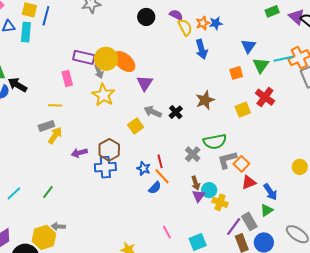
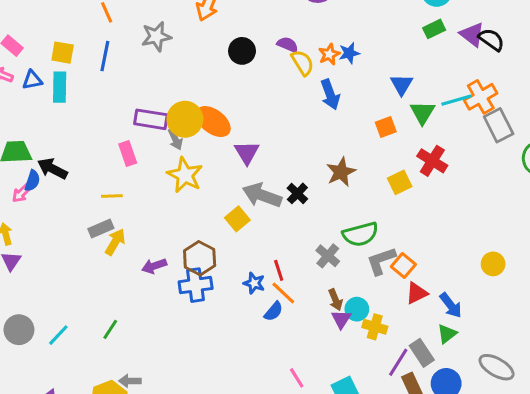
blue line: (46, 16) -> (105, 56), moved
gray arrow: (153, 112) -> (262, 195), size x1.4

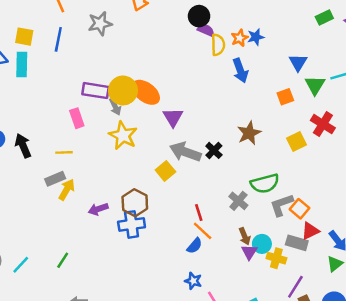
black circle: (242, 51) -> (199, 16), moved
yellow semicircle: (303, 63) -> (218, 45), turned 30
black arrow: (52, 169) -> (23, 146), moved, turned 40
blue star: (254, 283) -> (193, 281), moved
gray rectangle: (422, 353) -> (297, 243), moved, turned -40

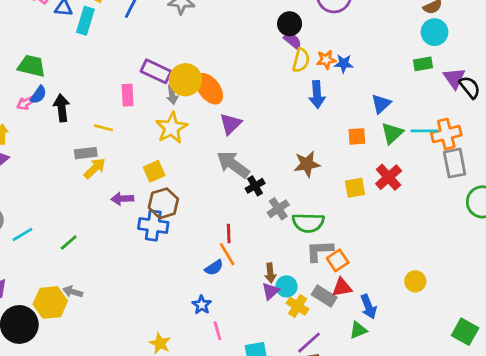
black cross: (214, 150) -> (255, 186), moved
yellow square: (165, 171) -> (154, 171), moved
gray cross: (238, 201) -> (278, 209), moved

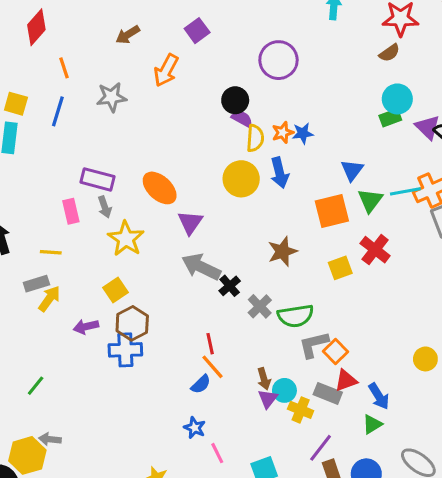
cyan circle: (435, 32) -> (397, 99), moved
yellow circle: (185, 80) -> (241, 179), moved
gray arrow: (172, 95) -> (105, 207), moved
orange square: (357, 136) -> (332, 211), size x1.6

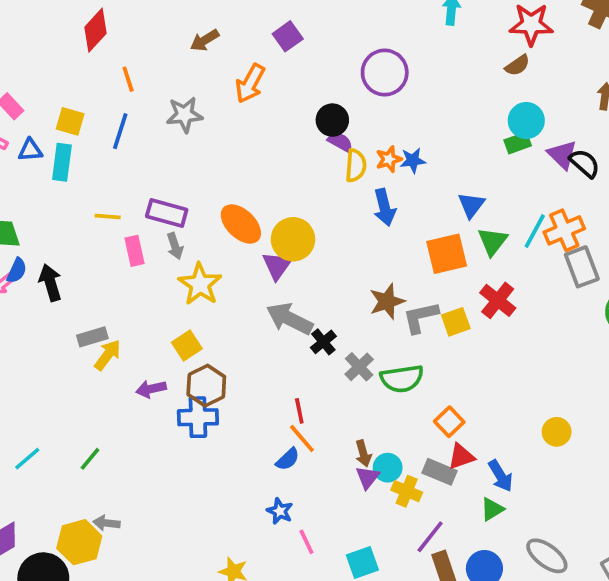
yellow circle: (241, 179) -> (293, 239), moved
cyan line: (405, 191) -> (535, 231), turned -52
yellow line: (51, 252) -> (108, 216), moved
gray L-shape: (314, 345) -> (421, 317), moved

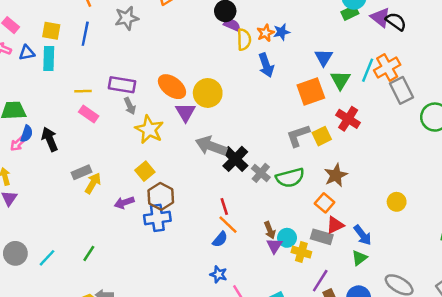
pink rectangle: (134, 251) -> (89, 114), moved, turned -36
purple triangle: (277, 266) -> (185, 112), moved
brown star: (387, 301) -> (336, 175), moved
black cross: (323, 342) -> (235, 159), size x1.5

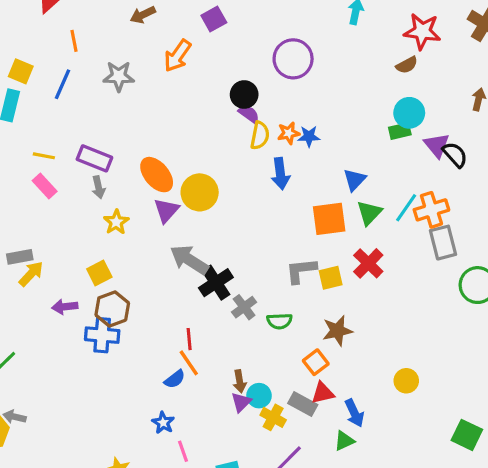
yellow star: (149, 130) -> (116, 222), size x0.7
green semicircle: (290, 178) -> (279, 321), size x0.7

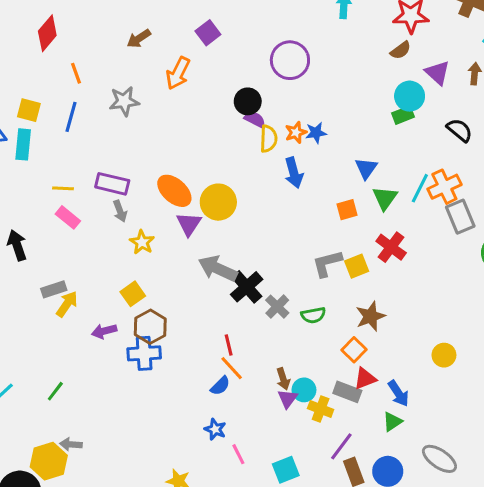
purple triangle: (437, 145) -> (438, 73), moved
orange square: (329, 219) -> (347, 210), size x0.6

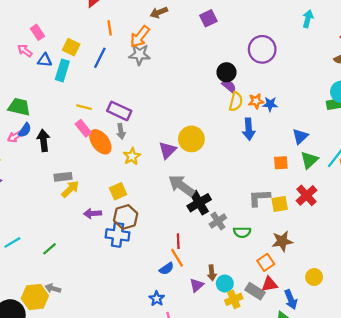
orange arrow: (178, 73) -> (140, 37), moved
orange ellipse: (174, 191) -> (100, 142), moved
yellow circle: (444, 355) -> (314, 277), moved
purple triangle: (288, 399) -> (197, 285), moved
yellow cross: (321, 409) -> (234, 299), turned 35

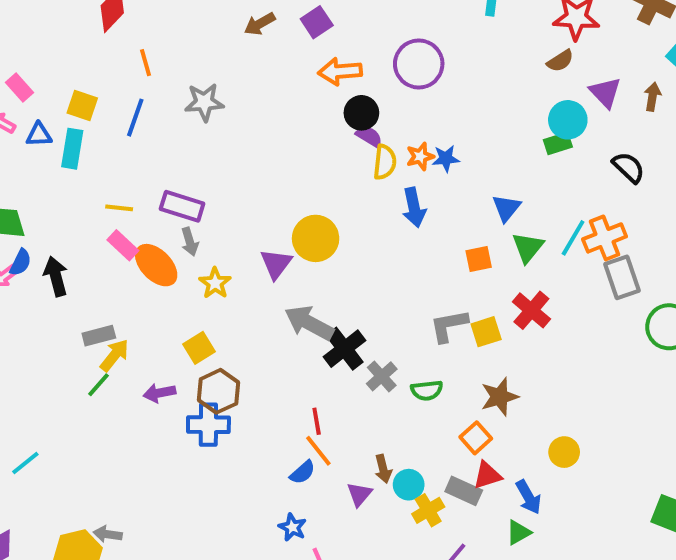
brown arrow: (159, 12) -> (260, 24), moved
orange arrow: (140, 37) -> (340, 71), moved, turned 55
green line: (50, 249) -> (99, 385), moved

